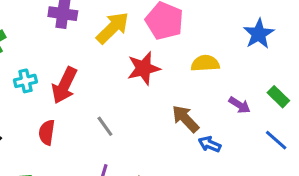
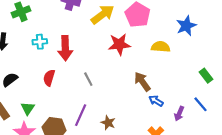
blue star: (259, 34) -> (186, 26), moved
red arrow: (64, 85) -> (65, 48), turned -35
purple arrow: (239, 105) -> (179, 114), moved, turned 72

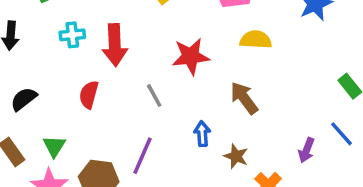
red star: (119, 44) -> (191, 56), moved
yellow semicircle: (161, 47) -> (256, 40), moved
blue arrow: (156, 101) -> (202, 134), moved, turned 56
brown star: (108, 123) -> (236, 156), moved

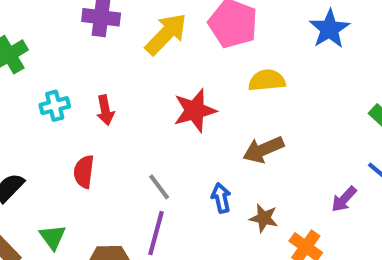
red arrow: (115, 45) -> (105, 110), size x0.6
gray line: (154, 96) -> (159, 187), moved
brown arrow: (244, 98) -> (263, 150), turned -68
purple arrow: (306, 150) -> (344, 199), turned 30

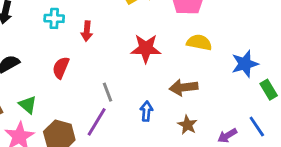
blue star: (329, 29) -> (245, 64), moved
brown star: (264, 218) -> (187, 125), moved
green triangle: (53, 237) -> (28, 105), turned -30

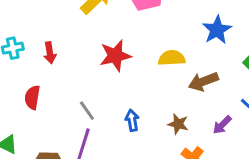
yellow semicircle: (199, 42) -> (172, 58), moved
blue star: (245, 64) -> (217, 30), moved
brown arrow: (184, 87) -> (203, 82), moved

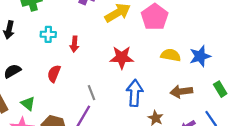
yellow semicircle: (172, 58) -> (171, 55), moved
blue arrow: (132, 120) -> (135, 93), moved, size x1.6

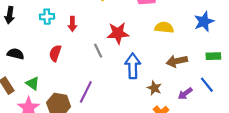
blue star: (200, 56) -> (204, 22), moved
black semicircle: (12, 71) -> (16, 54), turned 49
green rectangle: (220, 89) -> (213, 56), turned -56
gray line: (92, 93) -> (98, 51), moved

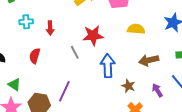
purple arrow: (185, 94) -> (157, 90), turned 96

